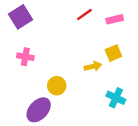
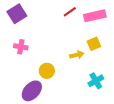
pink rectangle: (115, 19) -> (95, 16), size x1.5
cyan cross: (116, 98) -> (96, 81), turned 35

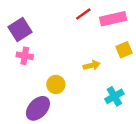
purple square: (17, 14) -> (20, 30), moved
yellow square: (94, 44) -> (124, 50), moved

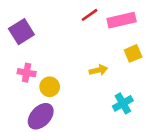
pink cross: (25, 56) -> (27, 73), moved
yellow circle: (56, 84) -> (50, 87), moved

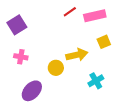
yellow arrow: (98, 70) -> (77, 55), size x1.5
yellow circle: (50, 87) -> (56, 68), moved

